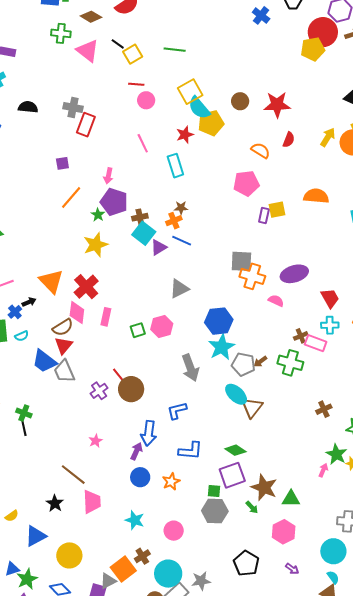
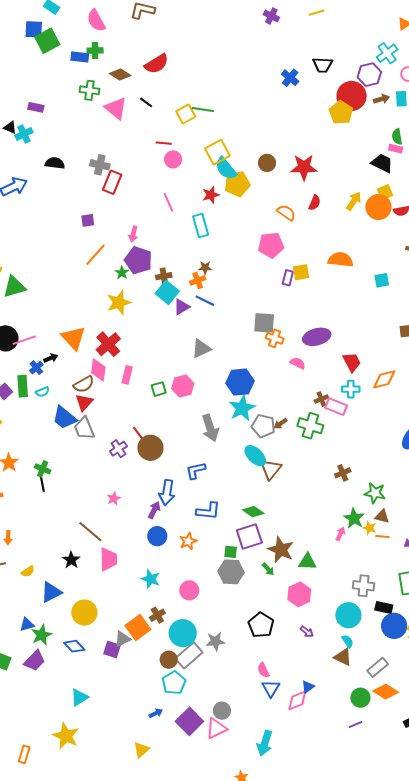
yellow pentagon: (313, 49) -> (341, 113), turned -30
yellow square: (133, 54) -> (186, 114), moved
orange cross: (252, 276) -> (275, 338), size x0.7

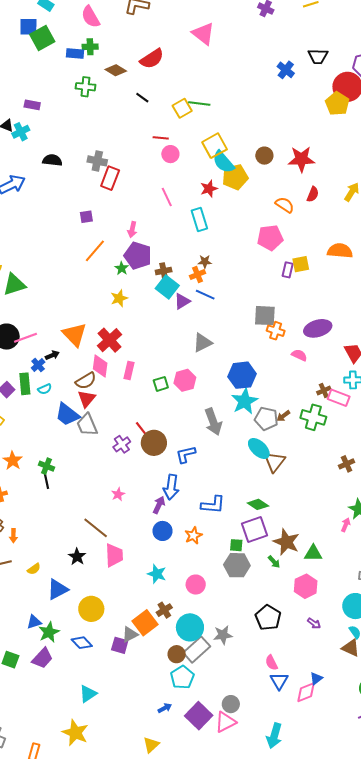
pink triangle: (116, 108) -> (203, 34), moved
yellow star: (119, 303) -> (119, 298), size x0.7
blue L-shape: (196, 471) -> (186, 454), moved

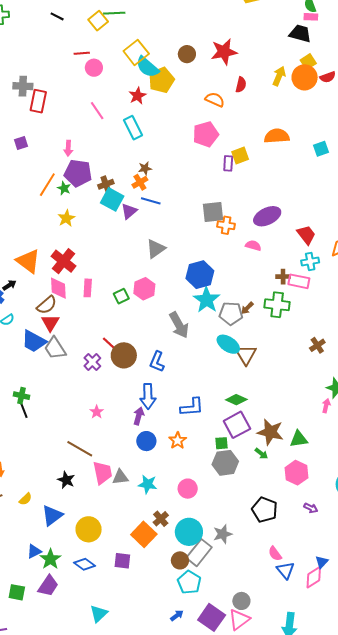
orange line: (95, 251) -> (47, 185), moved
brown cross: (324, 390) -> (283, 277), turned 32
blue L-shape: (186, 454) -> (157, 362), turned -45
gray triangle: (130, 634) -> (120, 477), moved, turned 30

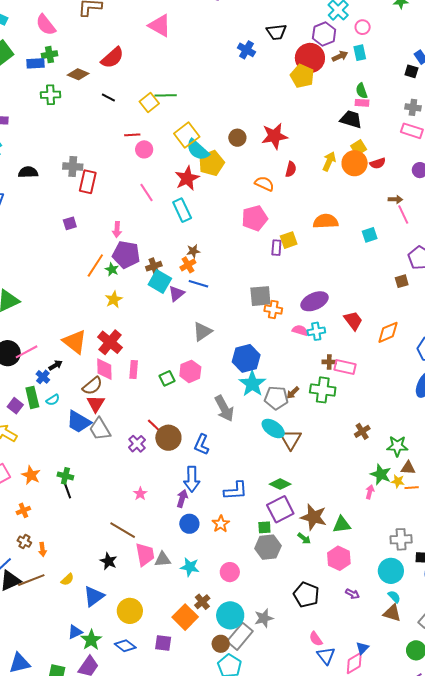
red star: (137, 96) -> (187, 178), size x1.4
cyan cross: (310, 262) -> (316, 331), moved

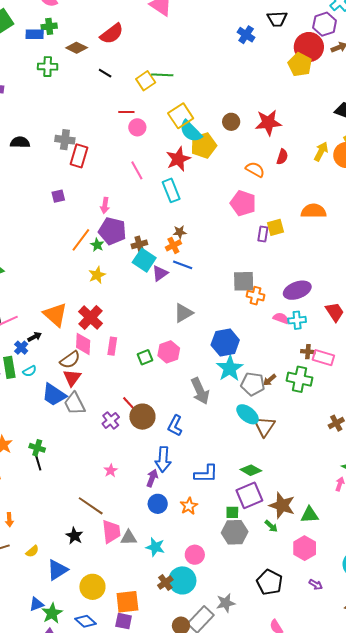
pink pentagon: (255, 218) -> (243, 203), turned 30
cyan circle: (230, 615) -> (182, 580), moved
orange square: (185, 617) -> (127, 602), moved, turned 35

